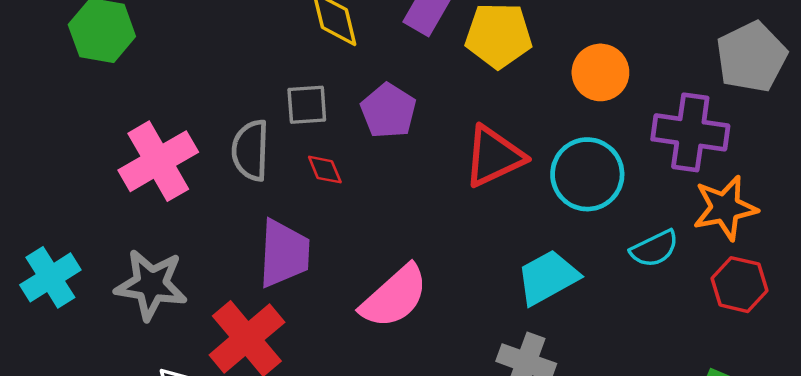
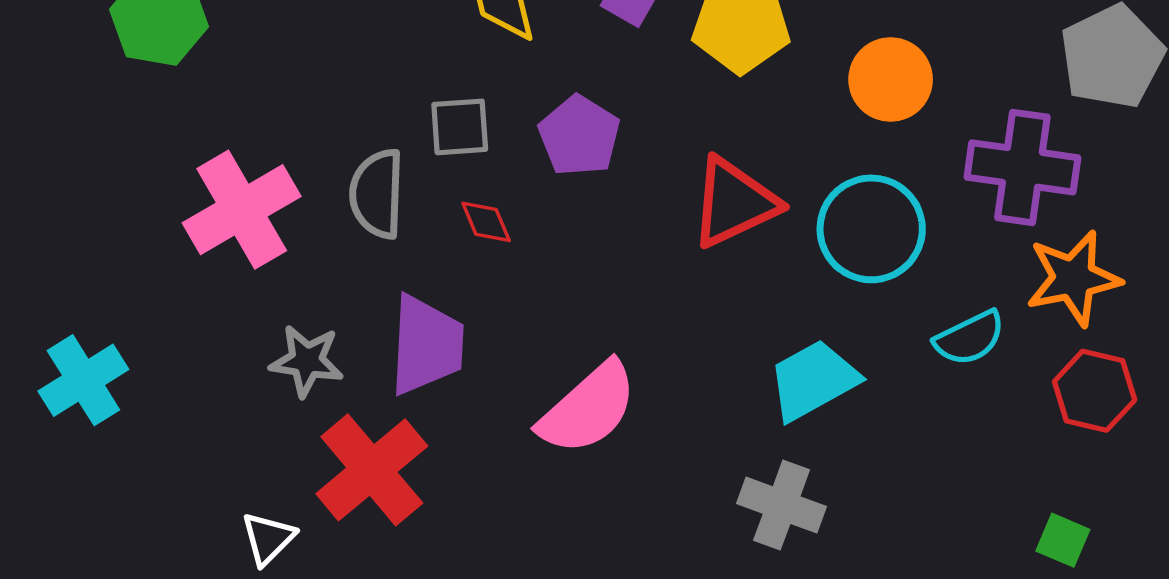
gray star: (151, 285) -> (307, 361), moved, size x0.7

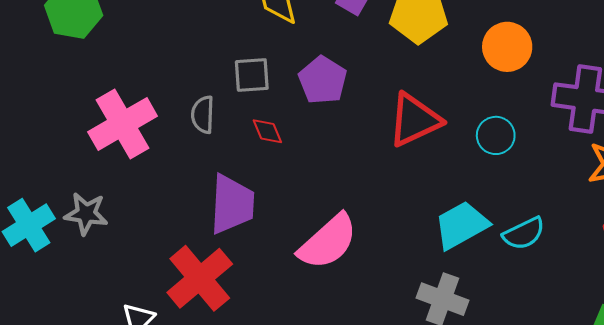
gray semicircle: (377, 194) -> (203, 115), size x0.7
cyan circle: (871, 229) -> (496, 135), size x0.6
cyan semicircle: (970, 338) -> (524, 233), moved
gray star: (307, 361) -> (86, 214), moved

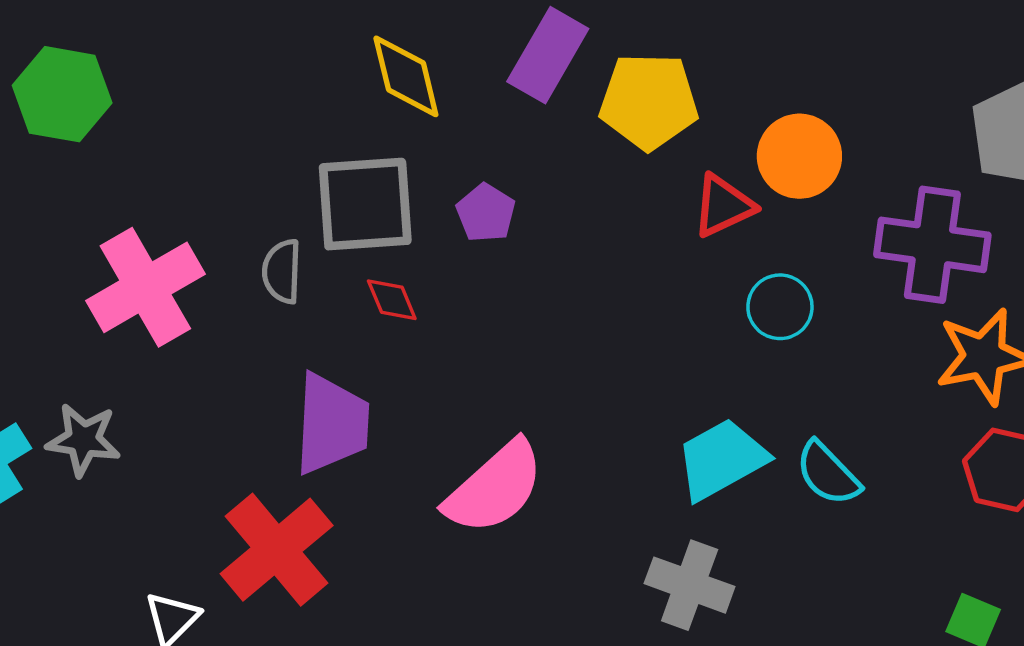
gray square: (252, 75) -> (365, 204), size x1.6
purple pentagon: (323, 80) -> (486, 213), size x0.7
red triangle: (414, 120) -> (723, 206), moved, size x0.7
cyan semicircle: (524, 233) -> (828, 473), turned 72

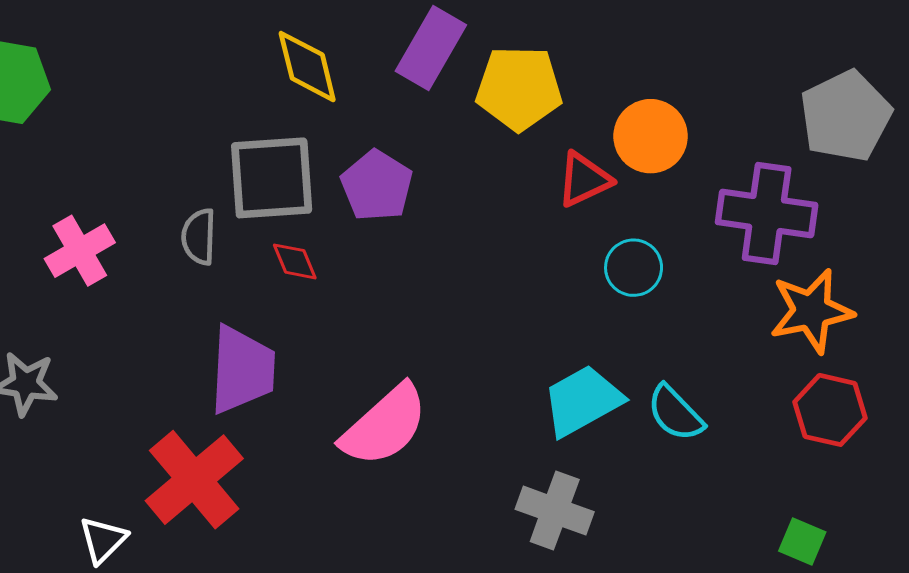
purple pentagon: (486, 213) -> (377, 186), size x1.4
pink cross: (145, 287) -> (80, 251), size x0.7

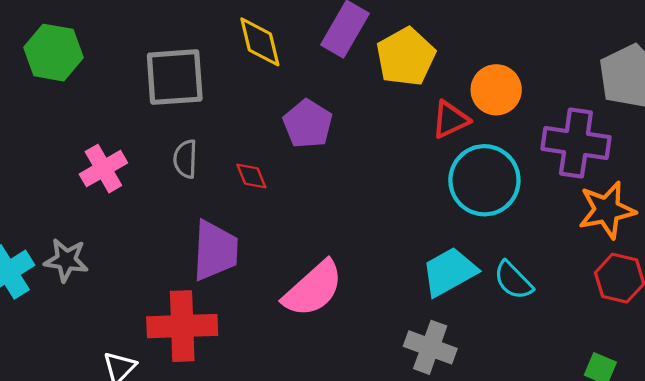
yellow pentagon: (519, 88) -> (406, 57), turned -30
gray square: (272, 178) -> (175, 77), moved
cyan circle: (634, 268) -> (484, 180), size x1.8
red cross: (194, 480) -> (182, 326), turned 38

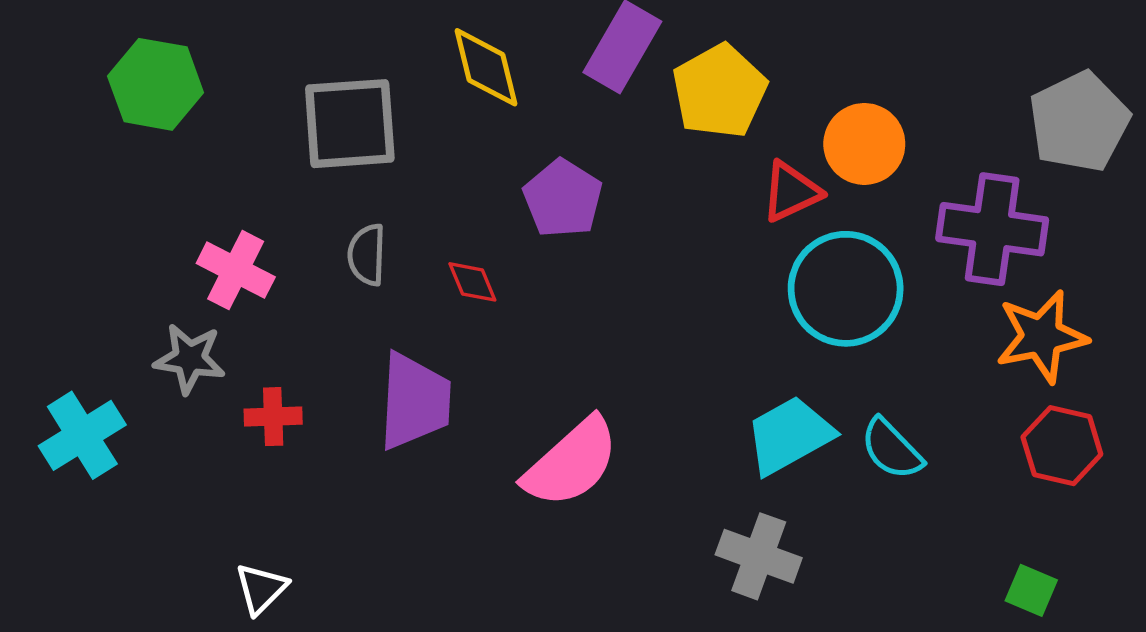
pink cross: (103, 169) -> (236, 270), turned -33
gray star: (66, 260) -> (190, 359), moved
red cross: (182, 326) -> (273, 417), moved, size x0.5

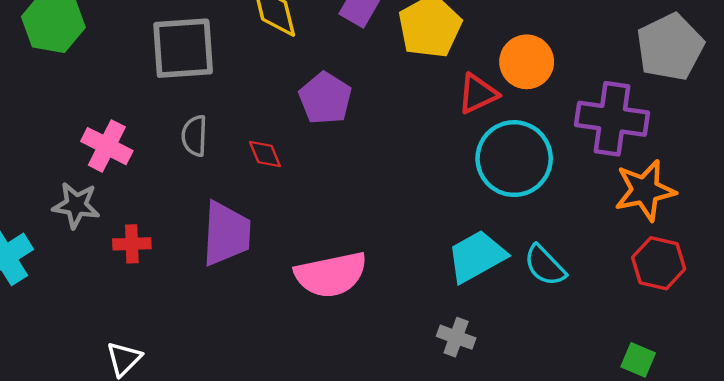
pink semicircle: (571, 463) -> (331, 275), turned 30
gray cross: (759, 556) -> (456, 337), size x0.7

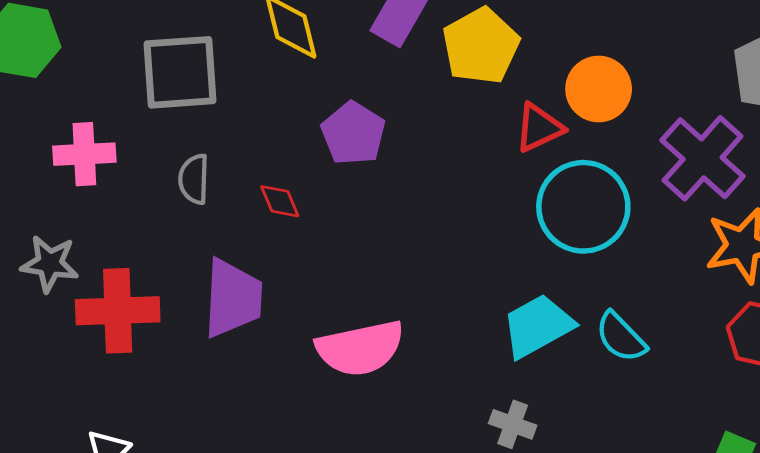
purple cross: (612, 119) -> (703, 158), turned 34
pink cross: (107, 146) -> (84, 154), moved, turned -30
red cross: (132, 244) -> (118, 311), size x1.8

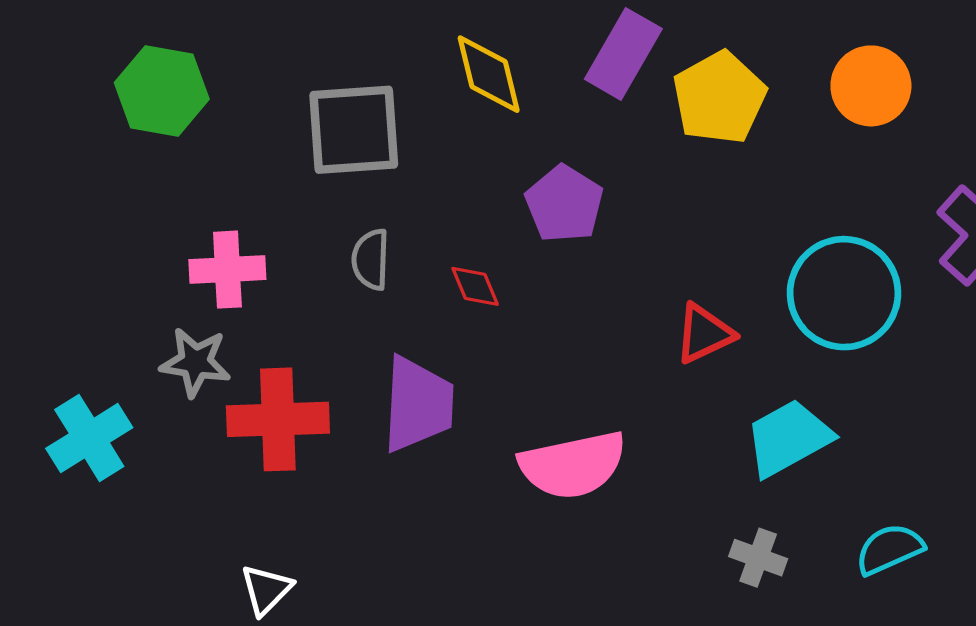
orange circle: (599, 89) -> (871, 86), moved
red triangle: (539, 128) -> (704, 334), moved
pink cross: (84, 154) -> (227, 270), moved
cyan semicircle: (621, 337) -> (889, 549), moved, turned 110

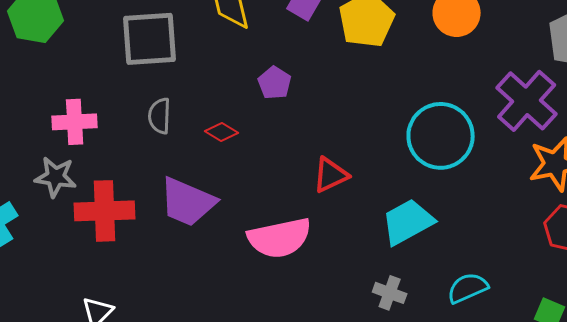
purple pentagon: (564, 204) -> (275, 83), size x0.7
red diamond: (475, 286) -> (222, 132), turned -36
red triangle: (704, 334) -> (331, 175), moved
purple trapezoid: (418, 404) -> (188, 202), turned 110

